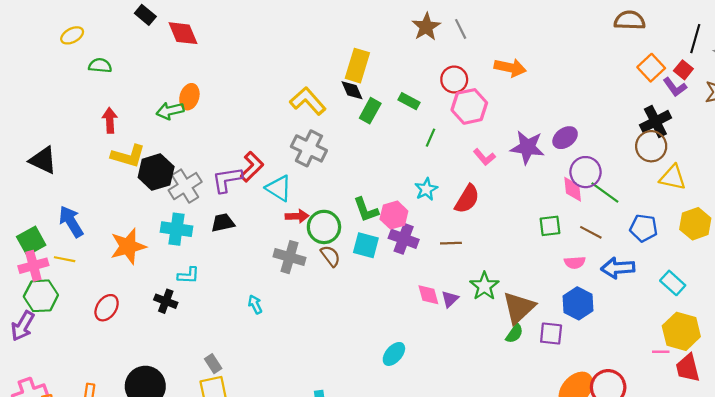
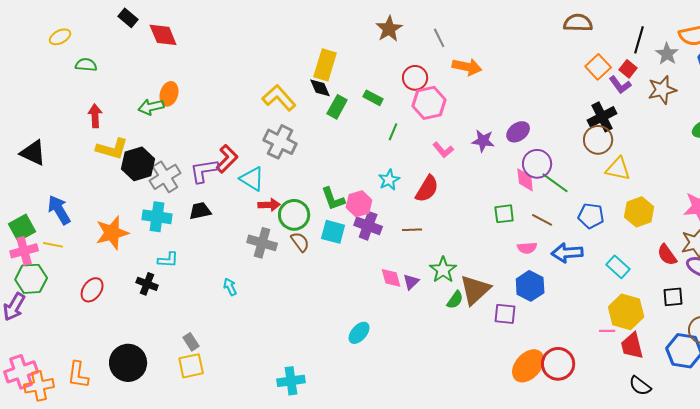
gray line: (461, 29) -> (439, 38), moved
purple star: (527, 147) -> (483, 141), size x0.7
green semicircle: (514, 334) -> (455, 300), moved

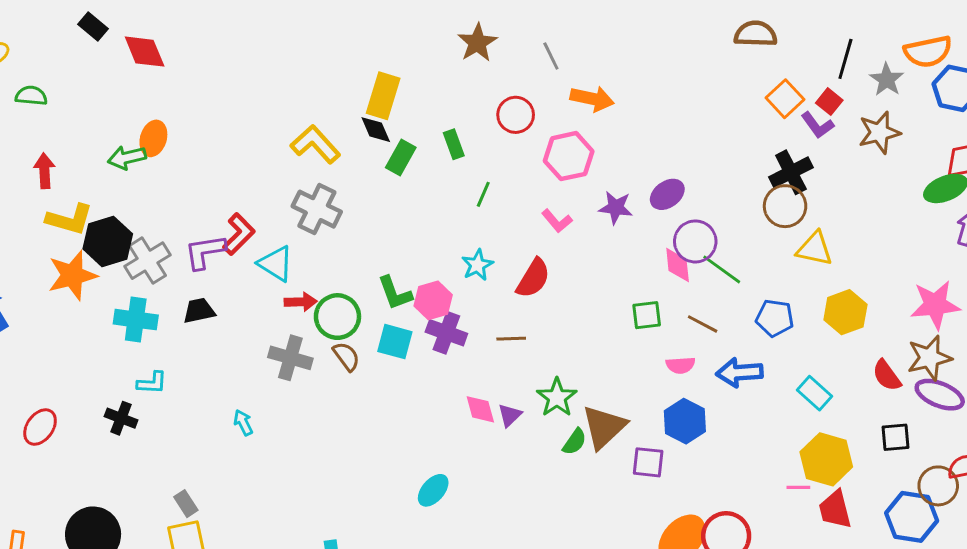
green rectangle: (373, 98) -> (454, 144), turned 42
pink hexagon: (429, 103) -> (569, 156), moved
orange star: (112, 233) -> (72, 275), moved

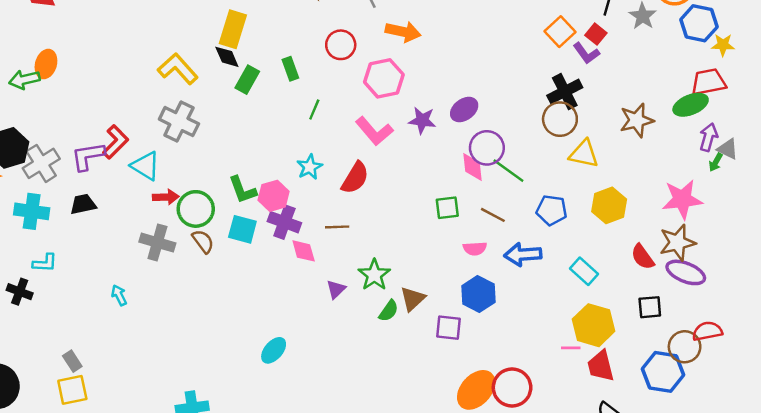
brown star: (879, 133) -> (637, 120), moved
pink L-shape: (557, 221) -> (374, 131), size x1.5
pink diamond: (480, 409) -> (304, 251), moved
brown triangle: (604, 427) -> (413, 299), size x0.7

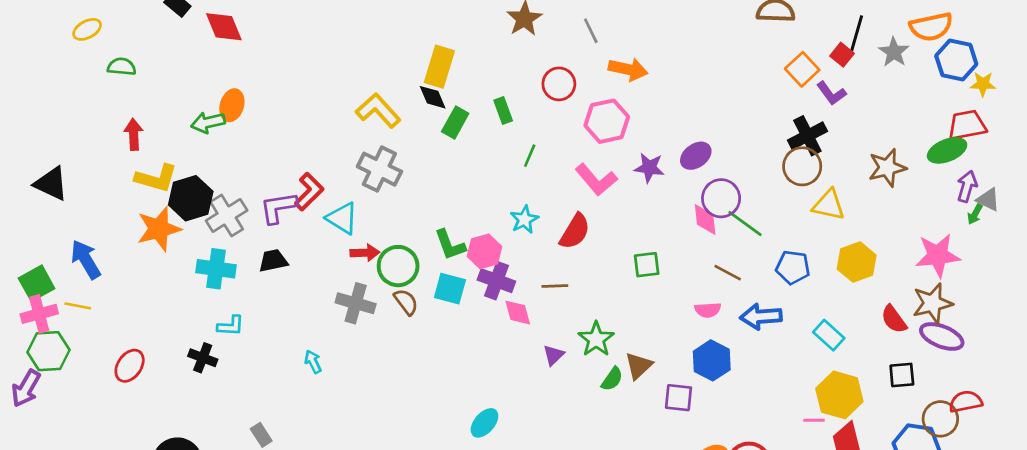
red square: (596, 34) -> (842, 55), moved
green square: (447, 208) -> (647, 265), moved

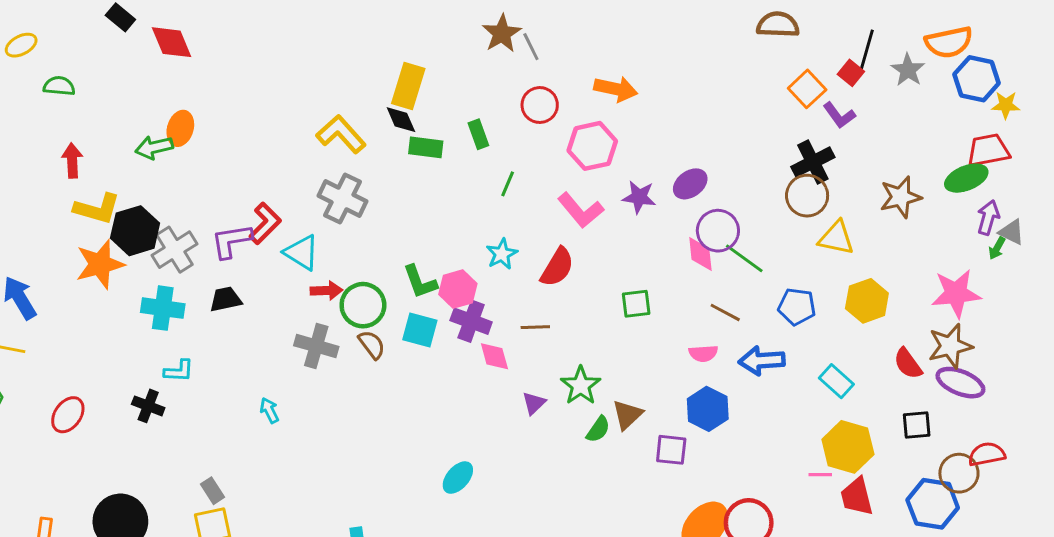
gray line: (591, 31) -> (531, 47), moved
green rectangle: (455, 122) -> (426, 147), turned 68

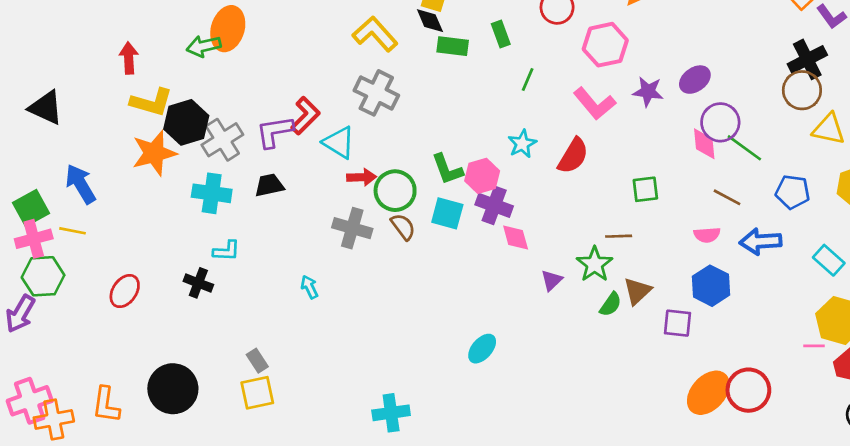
orange ellipse: (180, 128) -> (228, 29), size x1.4
brown line: (535, 327) -> (619, 236), moved

